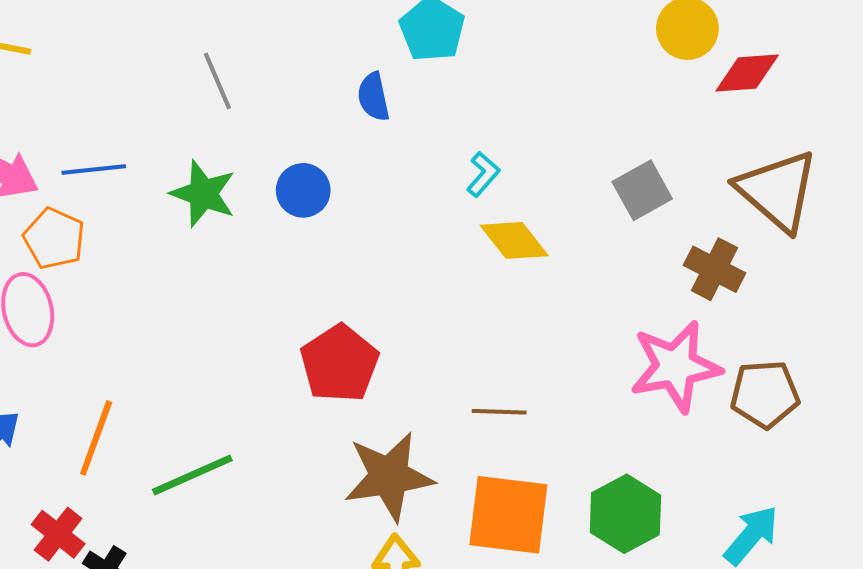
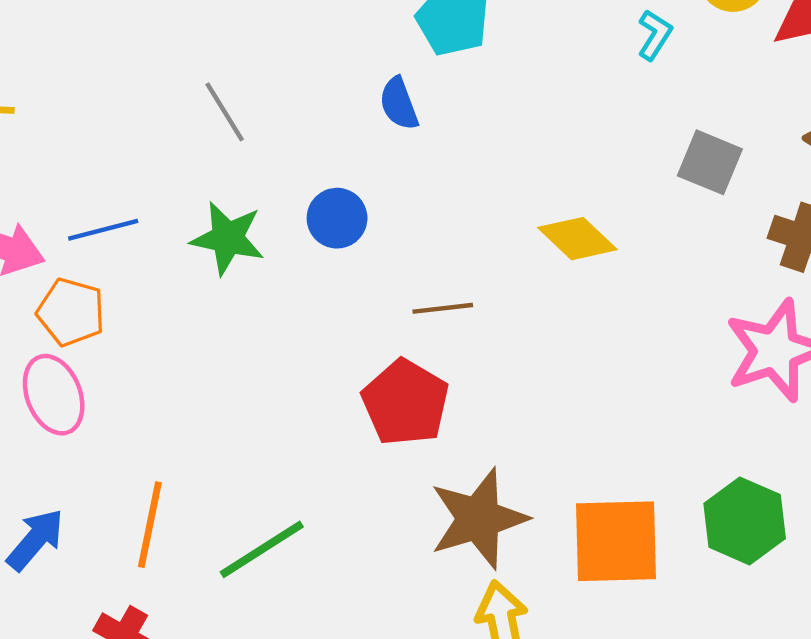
cyan L-shape: (483, 174) -> (655, 35), moved
gray square: (642, 190) -> (710, 162), turned -30
brown line: (499, 412) -> (443, 308), moved

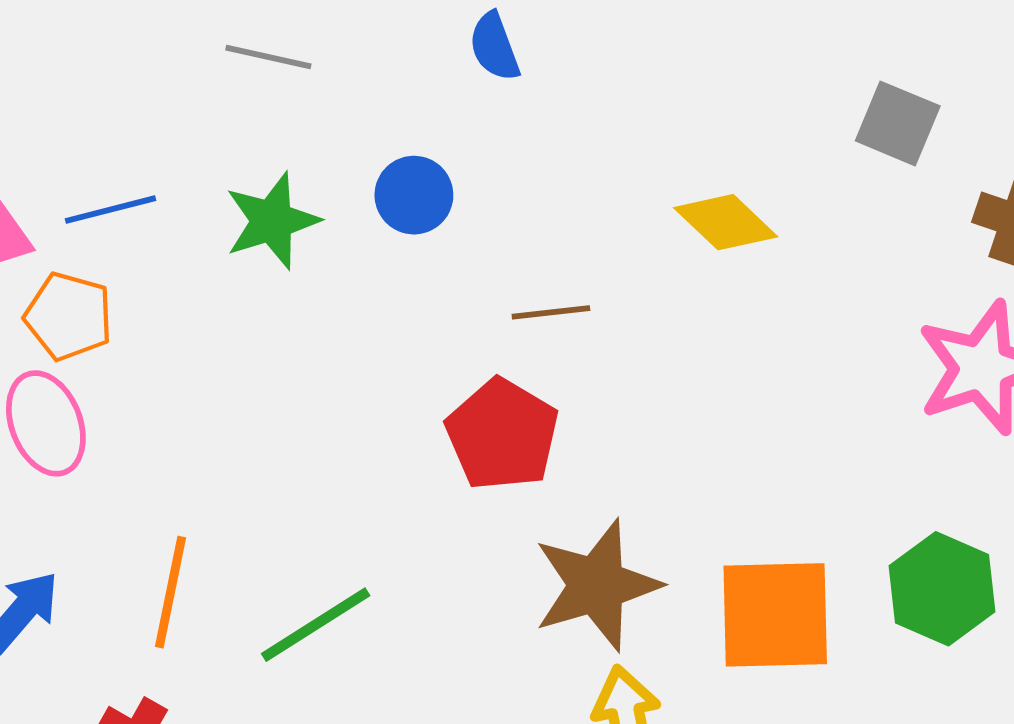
gray line: (225, 112) -> (268, 57), turned -46
green star: (228, 238) -> (272, 221), turned -30

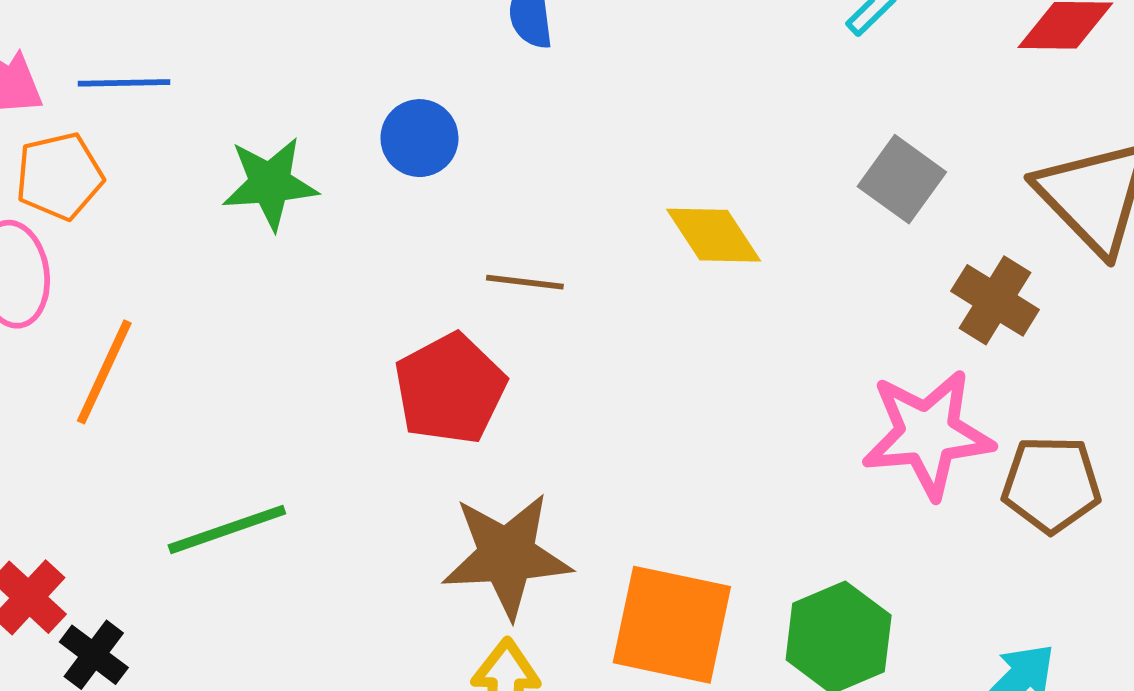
green star: (272, 221) -> (270, 183), moved
orange pentagon: (69, 316) -> (59, 176), turned 30
orange line: (171, 592) -> (104, 372), moved

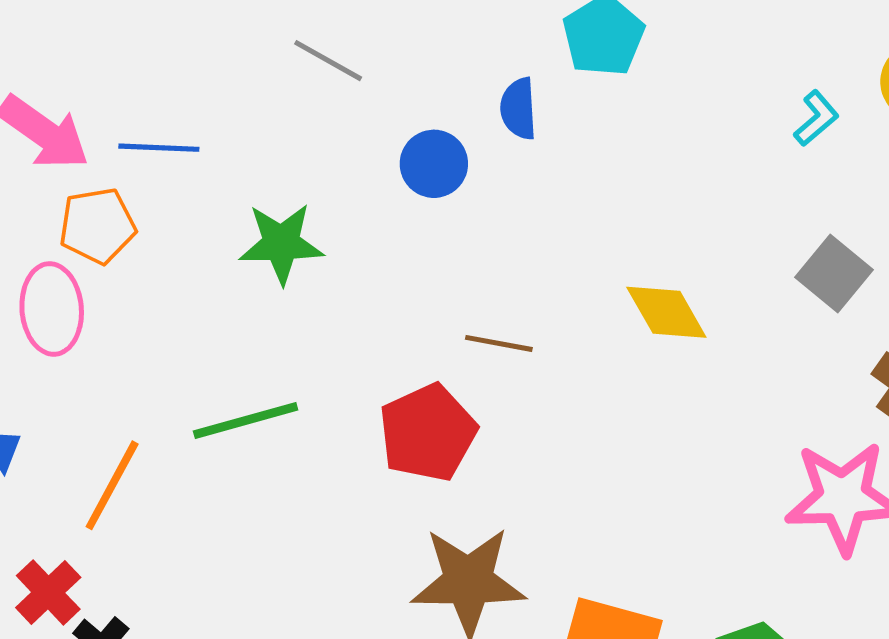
blue circle: (419, 138) -> (434, 164), moved
orange line: (104, 372) -> (112, 485), moved
green line: (227, 529) -> (246, 420), moved

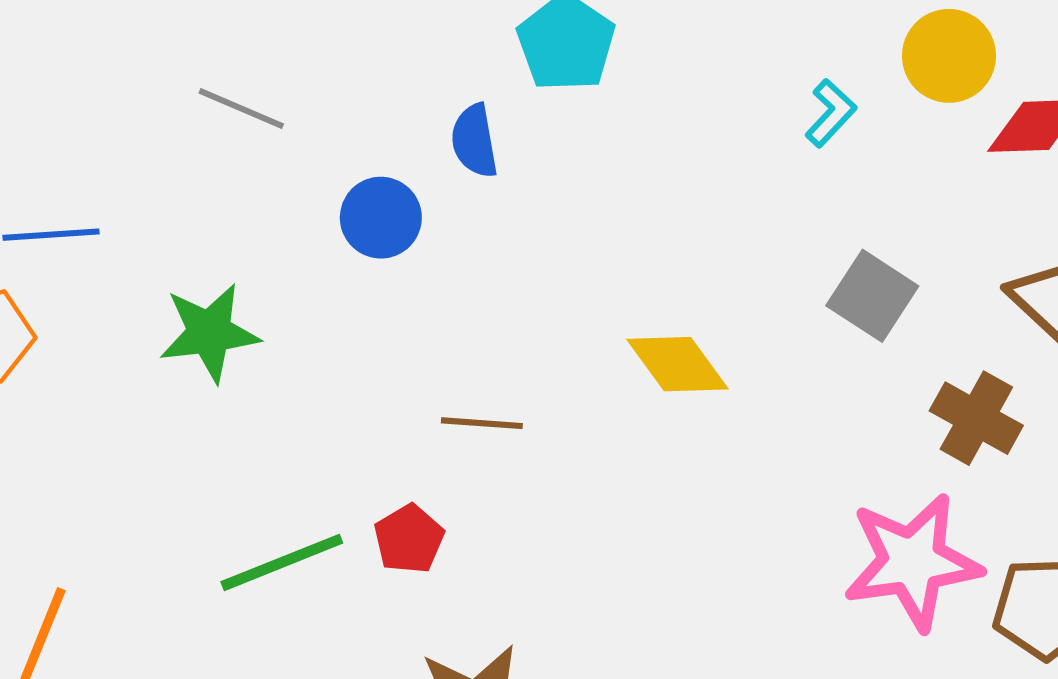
green line: (246, 420) -> (282, 562), moved
red pentagon: (428, 433) -> (409, 539), size x0.6

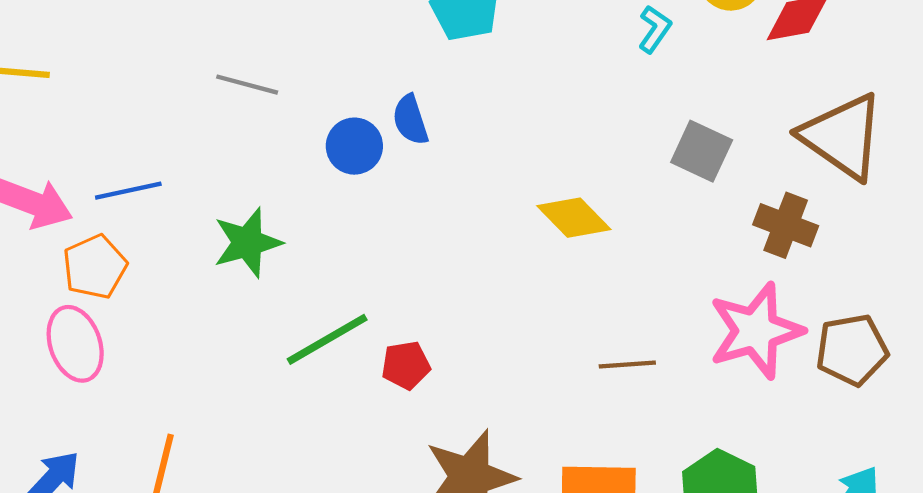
blue semicircle: (474, 141) -> (410, 120), moved
brown line: (482, 423) -> (627, 365), moved
red pentagon: (409, 539) -> (406, 365), turned 30
green line: (282, 562) -> (327, 339), moved

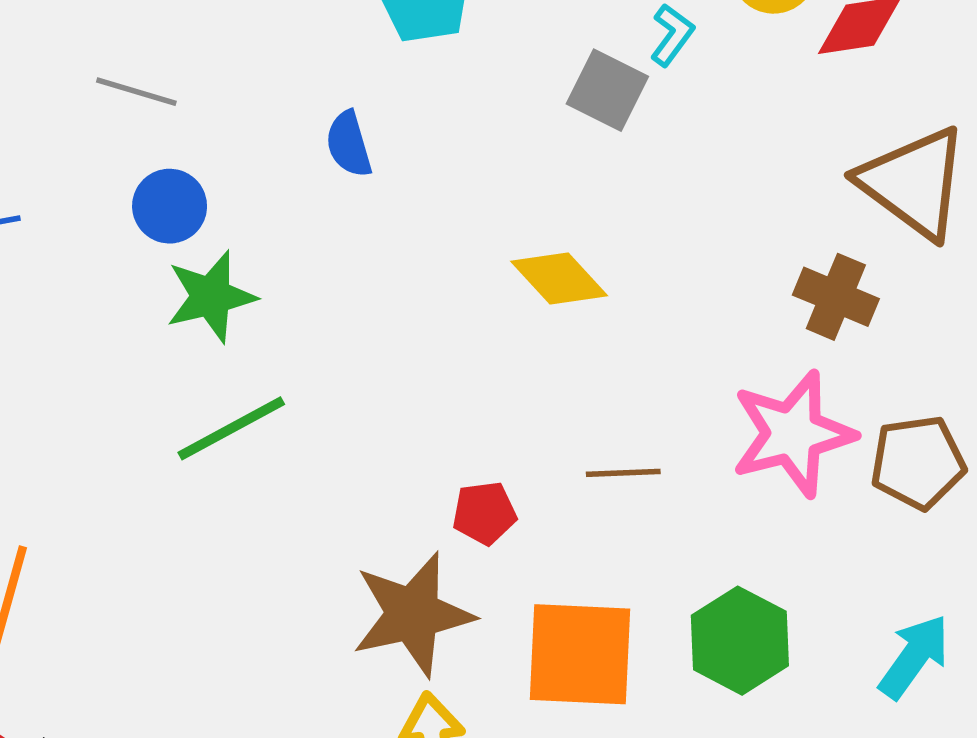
blue circle: (354, 146) -> (170, 206), moved
gray square: (702, 151) -> (607, 90), moved
green star: (247, 243) -> (211, 296), moved
red pentagon: (406, 365) -> (484, 513), moved

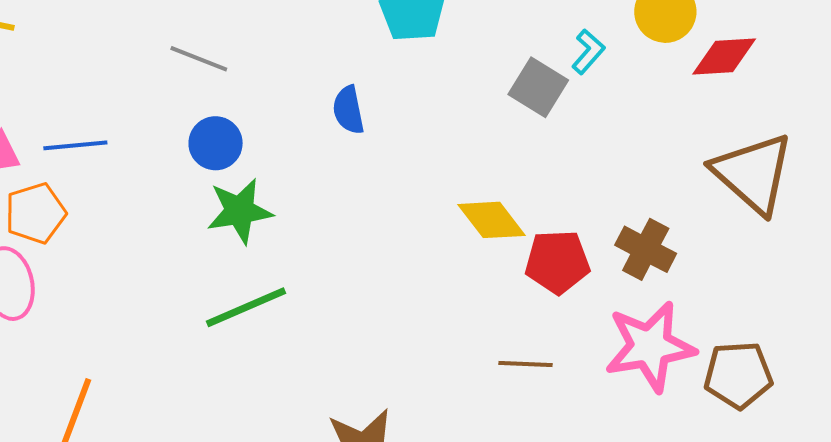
brown cross: (836, 297) -> (646, 249), moved
red pentagon: (484, 513) -> (557, 262), moved, size x1.4

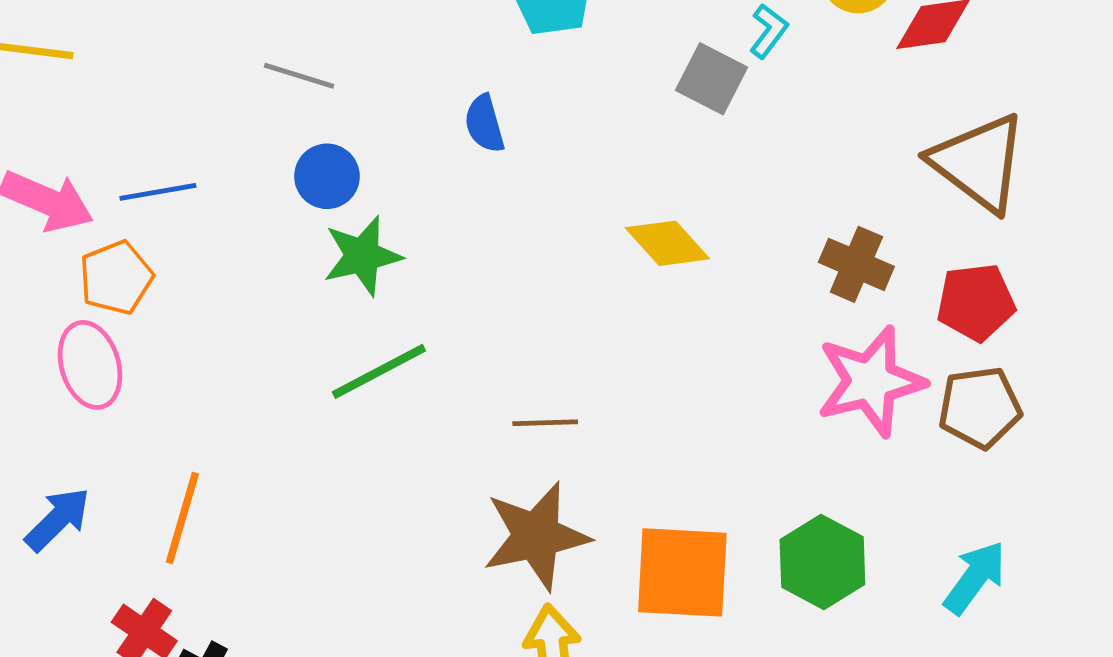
red pentagon: (557, 262) -> (976, 302), moved
brown line: (525, 364) -> (545, 423), moved

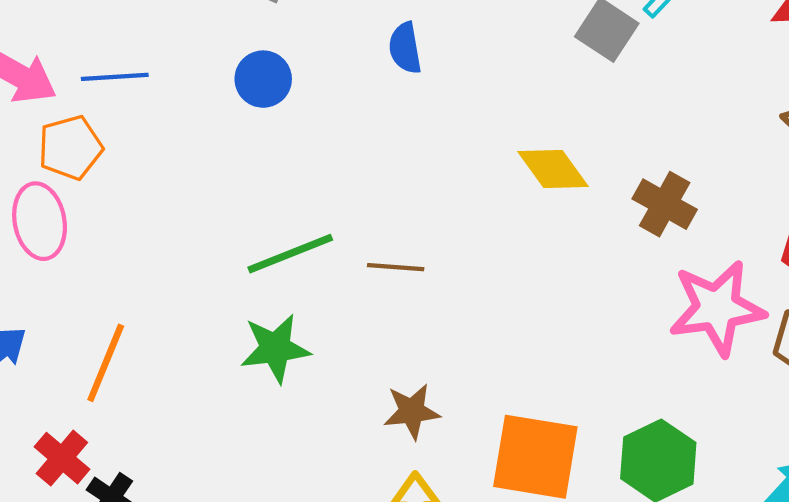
green star: (362, 256) -> (275, 348), moved
brown cross: (856, 264) -> (665, 204), moved
brown line: (545, 423) -> (396, 267), moved
brown star: (536, 536) -> (412, 411), size x0.6

